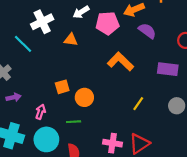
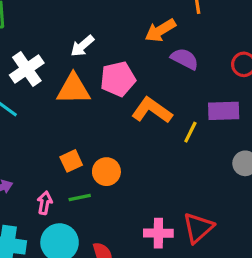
pink pentagon: (107, 23) -> (118, 79), moved
orange triangle: (71, 40) -> (73, 89), size x1.6
yellow line: (138, 104) -> (190, 132), moved
green line: (74, 122) -> (80, 198), moved

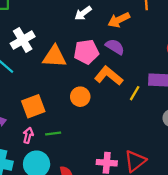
white arrow: (82, 46) -> (83, 13), moved
purple semicircle: (185, 59) -> (115, 47), moved
orange square: (71, 161) -> (33, 106), moved, size x1.5
orange circle: (106, 172) -> (80, 97), moved

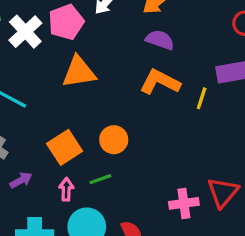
white cross: (23, 40) -> (25, 32), moved
pink pentagon: (86, 52) -> (66, 22), moved
orange circle: (80, 97) -> (114, 140), moved

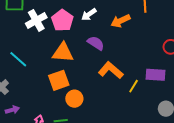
pink pentagon: (66, 22) -> (62, 20), turned -30
purple semicircle: (160, 40) -> (96, 43), moved
orange square: (65, 147) -> (59, 80), moved

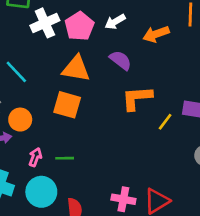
orange L-shape: (111, 70) -> (137, 98), turned -50
orange square: (59, 80) -> (67, 105), turned 30
orange circle: (74, 99) -> (20, 120), moved

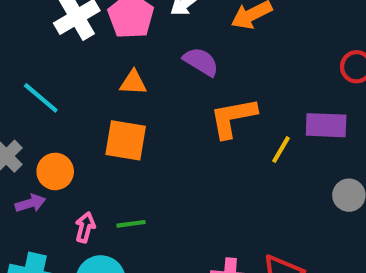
orange triangle: (76, 69) -> (133, 83), size x0.6

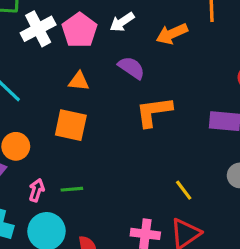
yellow line: (281, 150) -> (184, 190), moved, turned -70

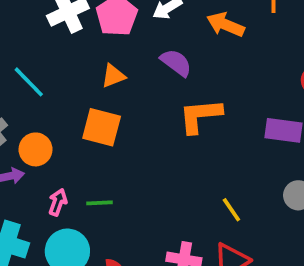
orange arrow: (172, 34) -> (226, 25), turned 44
orange triangle: (79, 81) -> (113, 76), turned -30

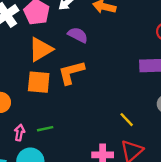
orange triangle: (113, 76) -> (41, 49), size x1.6
orange L-shape: (200, 116) -> (71, 72), moved

